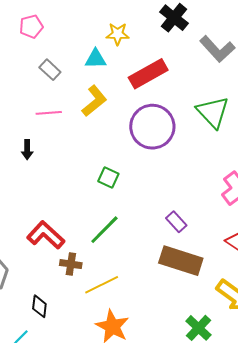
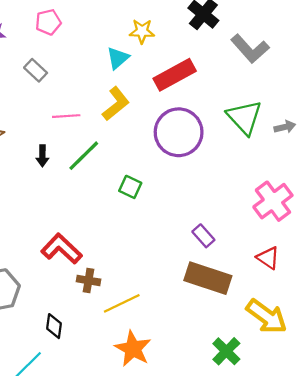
cyan triangle: (96, 59) -> (118, 58), turned -40
gray rectangle: (50, 70) -> (36, 70), moved
green line: (104, 230) -> (84, 156), moved

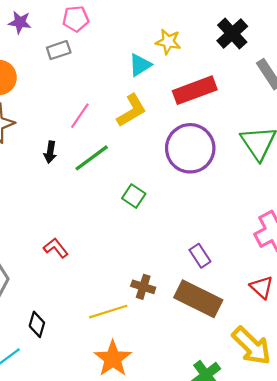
gray rectangle: (36, 70) -> (59, 50), moved, turned -70
pink line: (66, 116) -> (80, 116), turned -60
red L-shape: (61, 249) -> (56, 248), size x0.6
brown cross: (88, 280) -> (143, 287), moved

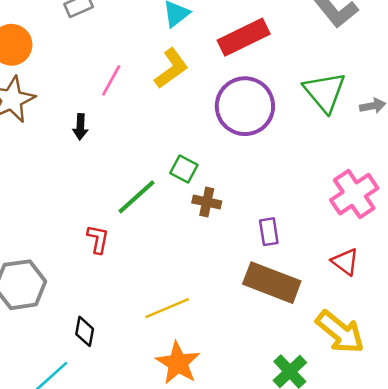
green line: (92, 158) -> (137, 197), moved
red L-shape: (56, 248) -> (98, 239), turned 55
purple rectangle: (200, 256) -> (269, 232), turned 30
brown cross: (143, 287) -> (207, 202), moved

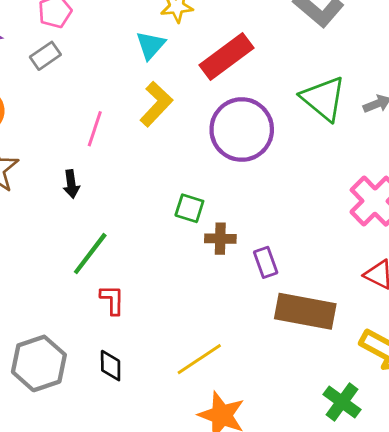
green line: (137, 197) -> (90, 254), moved
purple rectangle: (269, 232) -> (266, 262), moved
black diamond: (85, 331) -> (111, 366), moved

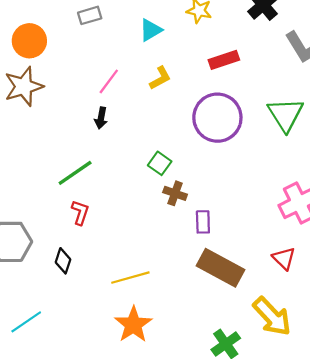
cyan triangle: (150, 45) -> (151, 30), moved
red rectangle: (227, 57) -> (224, 60), size x0.7
yellow L-shape: (156, 104) -> (160, 78), size x0.7
black arrow: (71, 184) -> (101, 118), moved

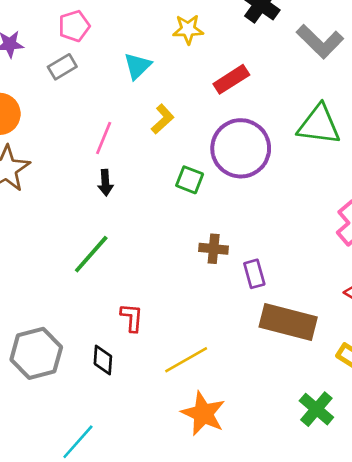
green triangle: (286, 115) -> (319, 125), turned -36
green square: (160, 163) -> (190, 180), moved
red L-shape: (80, 212) -> (132, 318), moved

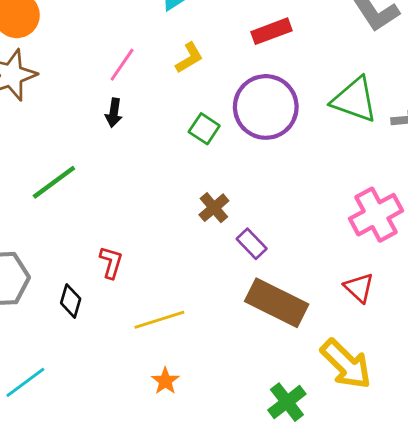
brown cross: (214, 249) -> (214, 208), turned 32
green line: (91, 254) -> (54, 182), moved
purple rectangle: (254, 274) -> (252, 244), turned -40
orange star: (203, 414) -> (165, 381), size x0.6

